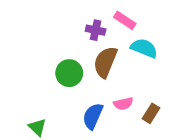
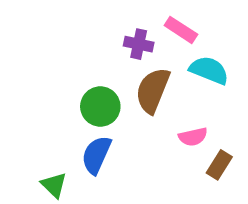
pink semicircle: (123, 104) -> (193, 137), moved
blue semicircle: (93, 116) -> (96, 155), moved

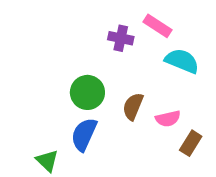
brown semicircle: (153, 90) -> (133, 106), moved, size x0.7

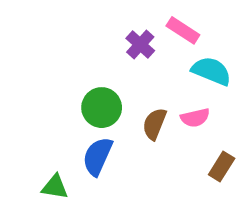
purple cross: (121, 38) -> (140, 45), turned 30
pink semicircle: (168, 119) -> (195, 118), moved
green triangle: (47, 161) -> (55, 187), turned -35

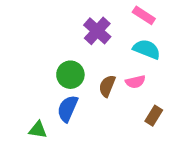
pink rectangle: (183, 30) -> (144, 15), moved
purple cross: (140, 45) -> (97, 31), size x1.4

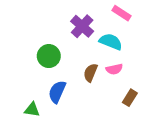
cyan semicircle: (147, 49) -> (111, 42), moved
green circle: (70, 75) -> (49, 56), moved

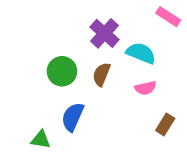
pink rectangle: (121, 13) -> (168, 17), moved
brown semicircle: (90, 73) -> (101, 74), moved

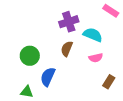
purple cross: (105, 33) -> (69, 22), turned 30
green circle: (62, 71) -> (30, 56), moved

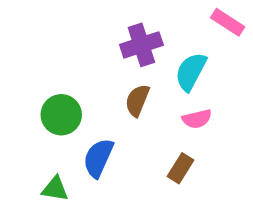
cyan semicircle: (93, 35) -> (191, 72), turned -84
brown rectangle: (109, 82) -> (180, 168), moved

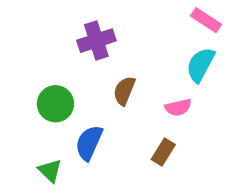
purple cross: (141, 45) -> (96, 41), moved
cyan semicircle: (191, 72) -> (200, 65), moved
green triangle: (55, 189) -> (50, 171), turned 35

